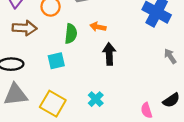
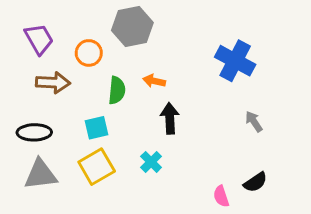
cyan cross: (96, 99) -> (151, 162), moved
yellow square: (53, 104) -> (97, 167), moved, turned 30

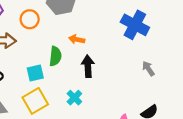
green semicircle: (117, 90) -> (55, 56), moved

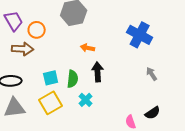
orange circle: (30, 19) -> (37, 30), moved
green semicircle: (55, 56) -> (73, 79), moved

